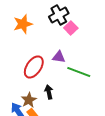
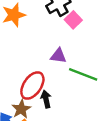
red ellipse: (34, 67) -> (32, 86), moved

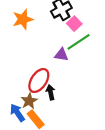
green line: (83, 74) -> (79, 42), moved, turned -55

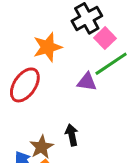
orange star: (23, 19) -> (48, 47), moved
red ellipse: (39, 81) -> (25, 85), moved

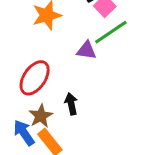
red ellipse: (25, 85) -> (35, 78), moved

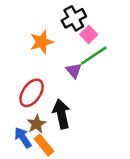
purple triangle: (86, 50) -> (74, 70), turned 42
black arrow: (71, 104) -> (61, 114), size x1.6

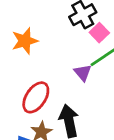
orange star: (42, 42) -> (25, 41), moved

